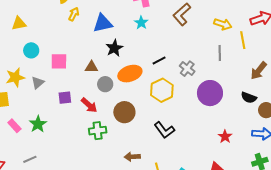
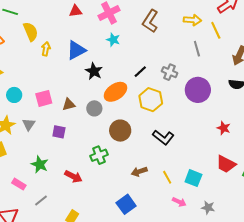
brown triangle: (91, 67) -> (69, 105), moved
purple square: (65, 98) -> (59, 132), turned 32
red arrow: (89, 105) -> (73, 176), moved
pink rectangle: (14, 126) -> (19, 184), moved

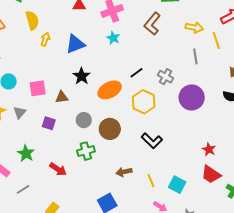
black star: (94, 71) -> (82, 76), moved
gray circle: (94, 108) -> (84, 120), moved
red star: (224, 128) -> (209, 149), moved

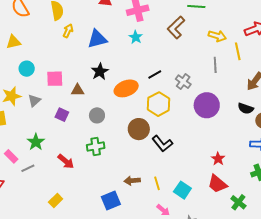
brown circle: (110, 129) -> (139, 129), moved
brown arrow: (124, 172) -> (132, 181), moved
gray line: (23, 189) -> (28, 168), moved

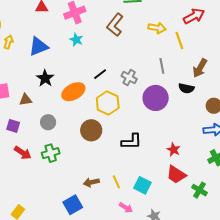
gray line: (215, 65) -> (162, 66), moved
black semicircle: (246, 108) -> (186, 88), moved
black L-shape: (162, 144) -> (131, 141), moved, turned -45
red arrow: (66, 161) -> (23, 153), moved

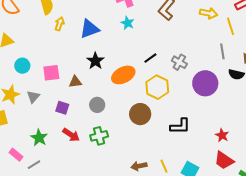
gray line: (162, 66) -> (222, 51), moved

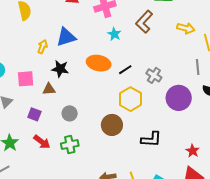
cyan star: (127, 23) -> (114, 34), moved
yellow arrow: (59, 24) -> (42, 47), moved
black star: (95, 61) -> (60, 69), moved, turned -30
orange ellipse: (123, 75) -> (99, 63), moved, turned 35

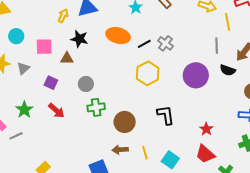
gray cross: (154, 75) -> (165, 43), moved
brown circle: (112, 125) -> (125, 122), moved
black L-shape: (151, 139) -> (166, 115), turned -105
green cross: (70, 145) -> (96, 107), moved

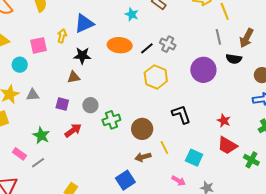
pink square: (44, 47) -> (39, 45), moved
gray triangle: (23, 68) -> (33, 95), turned 48
gray circle: (86, 84) -> (90, 105), moved
red arrow: (56, 111) -> (73, 130), turned -66
yellow line: (145, 153) -> (164, 148), moved

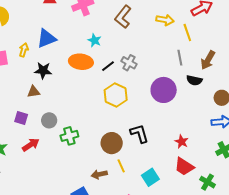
cyan star: (132, 14) -> (94, 40), moved
brown circle: (142, 129) -> (112, 143), moved
cyan square: (194, 158) -> (150, 177), turned 30

